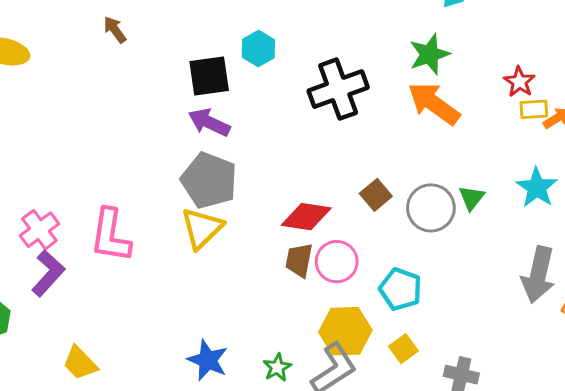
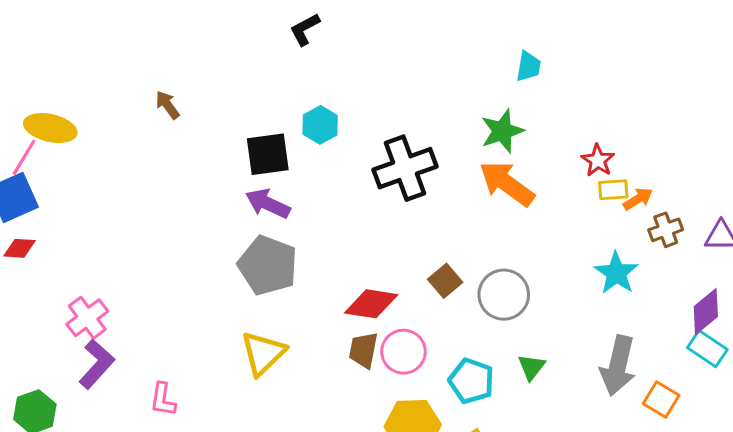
green triangle: (472, 198) -> (531, 367), moved
yellow triangle: (202, 228) -> (263, 353), moved
pink L-shape: (111, 235) -> (163, 399), moved, size x0.6

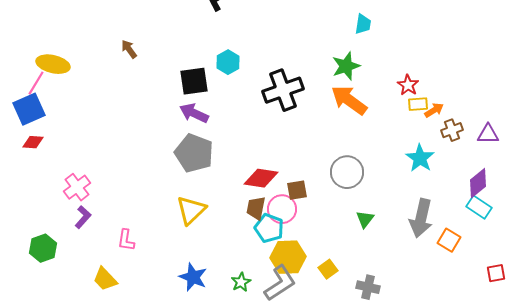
brown square: (445, 281) -> (297, 190), moved, turned 30
purple L-shape: (97, 364) -> (83, 217), size x0.7
cyan pentagon: (471, 381) -> (269, 228), moved

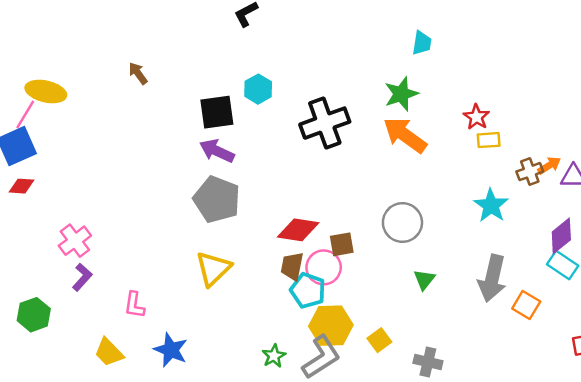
orange arrow: (434, 110) -> (549, 165), moved
blue star: (193, 277) -> (171, 350), moved

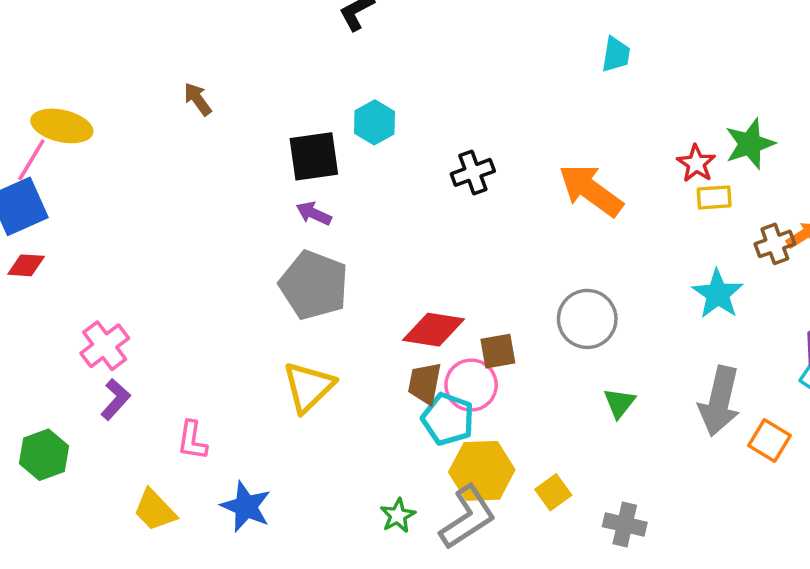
green star: (401, 94) -> (750, 144), moved
black cross: (325, 123) -> (473, 172), size x0.6
purple arrow: (217, 151) -> (314, 214), size x0.7

